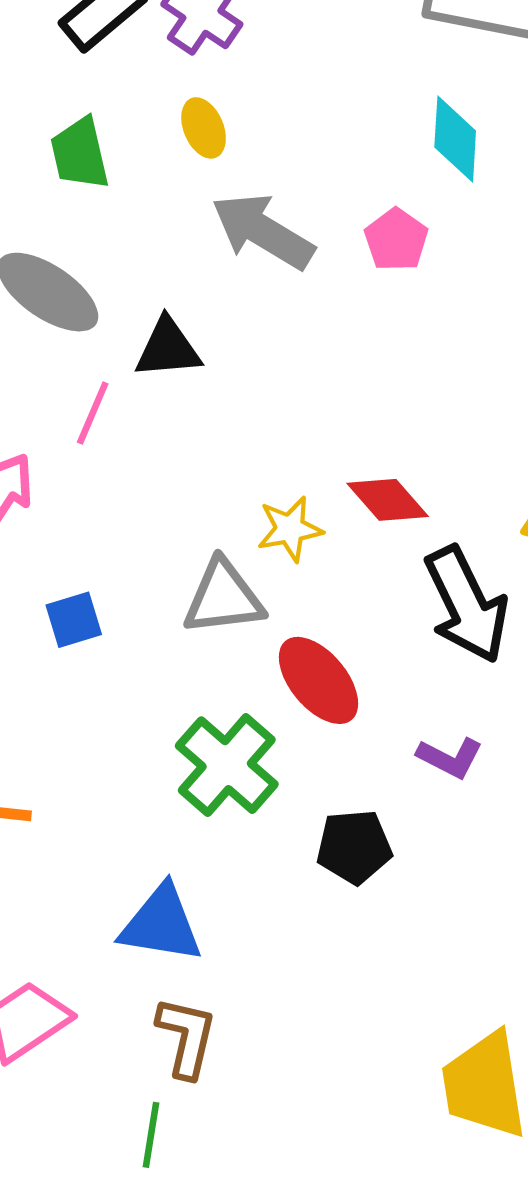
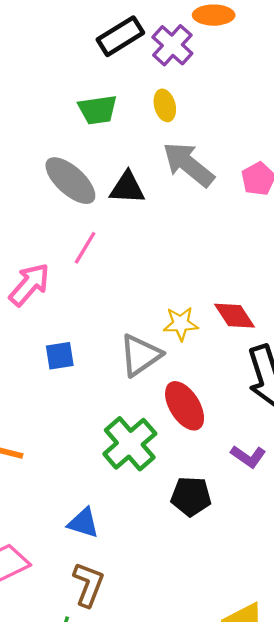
green trapezoid: (80, 154) -> (98, 110), turned -93
black triangle: (168, 348) -> (127, 188), moved
gray triangle: (223, 598) -> (140, 355), turned -36
blue triangle: (161, 924) -> (83, 523), size x0.7

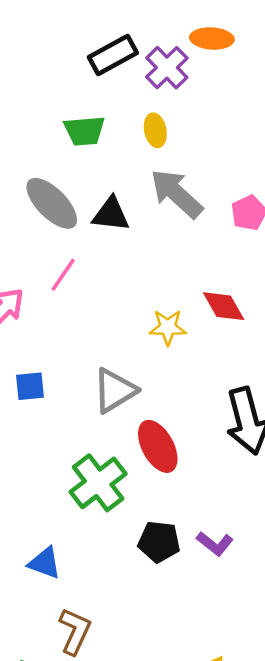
red diamond: (234, 316) -> (224, 306), moved
yellow star: (181, 324) -> (168, 327), moved
purple L-shape: (248, 456) -> (215, 544), moved
brown L-shape: (88, 584) -> (75, 631), moved

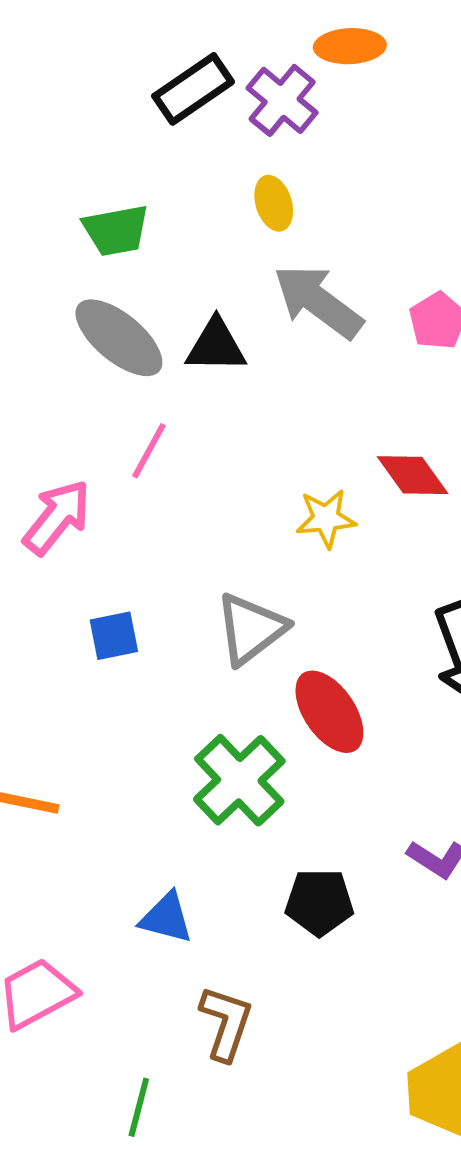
green trapezoid: (84, 131) -> (116, 230), moved
black pentagon: (159, 542) -> (319, 902), moved

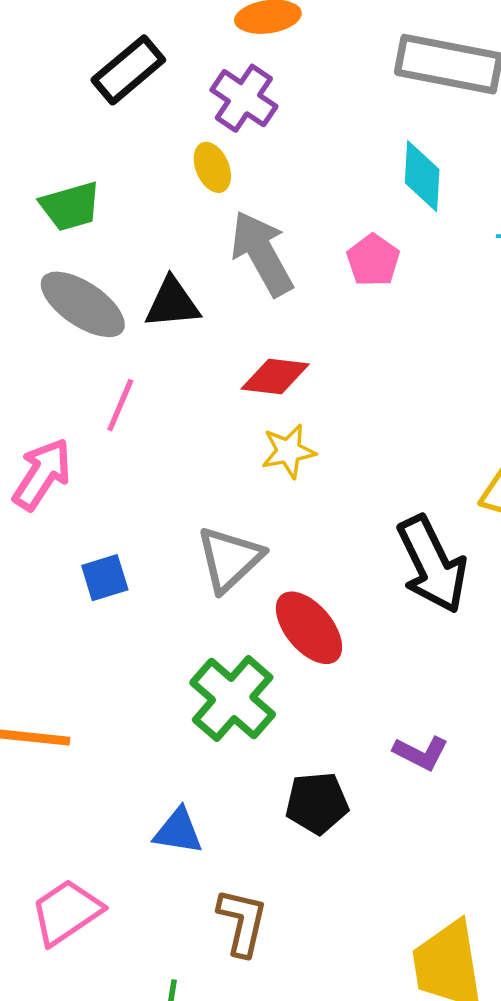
purple cross: (282, 100) -> (244, 98), moved
gray arrow: (318, 302) -> (262, 253), turned 30
red diamond: (413, 475) -> (275, 376), moved, turned -42

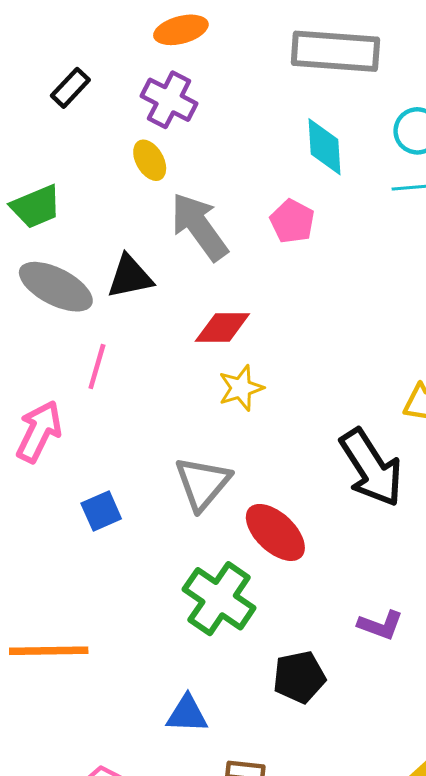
black rectangle: (128, 70) -> (70, 88), size x0.7

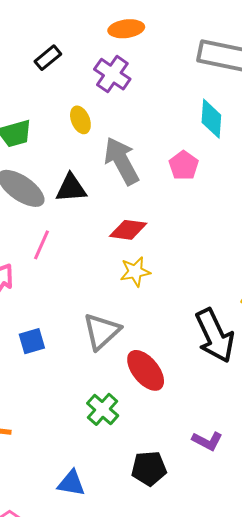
yellow ellipse: (150, 160) -> (80, 120), moved
green cross: (219, 599) -> (103, 409), size x0.7

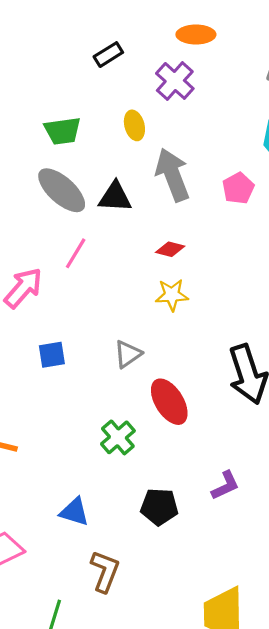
red diamond: (128, 230) -> (170, 249), size x0.7
gray triangle: (102, 331) -> (128, 354), size x0.7
purple L-shape: (207, 441) -> (225, 485), turned -60

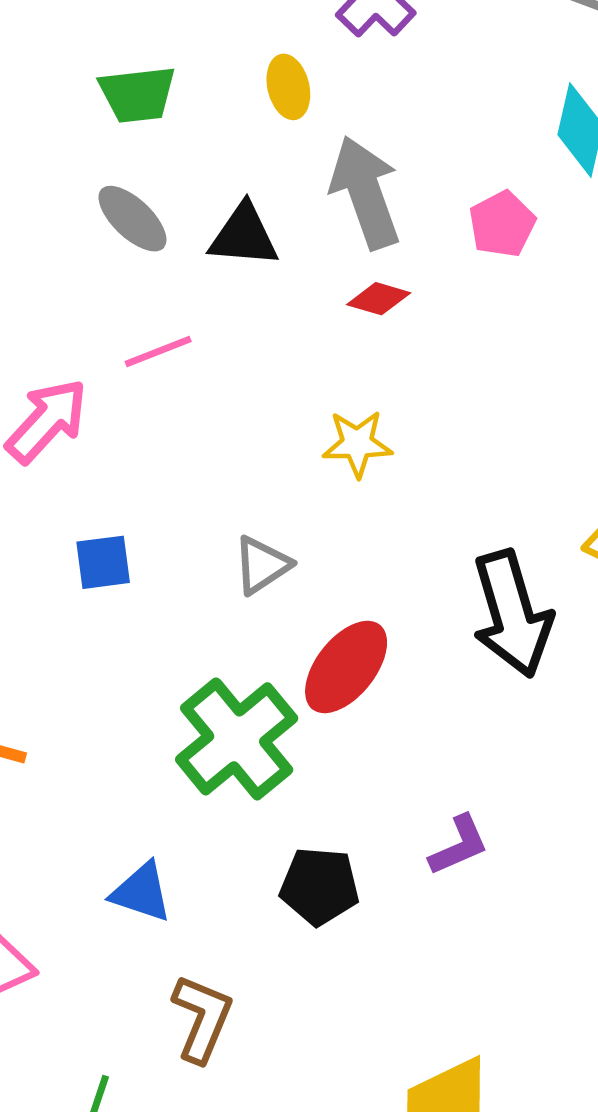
gray ellipse: (62, 190) -> (132, 219), size x0.7
red diamond: (170, 249) -> (379, 299), moved
pink line: (76, 253) -> (158, 351), turned 36
red ellipse: (169, 402) -> (346, 667), turned 69
green cross: (118, 437) -> (237, 739), size x1.6

